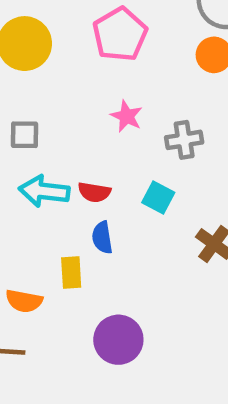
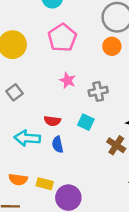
gray square: (25, 135) -> (15, 92), turned -35
cyan arrow: (44, 191) -> (27, 138), moved
yellow rectangle: (71, 273) -> (45, 184), moved, turned -70

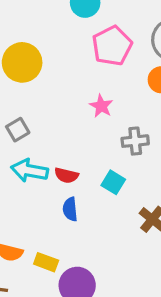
pink pentagon: (62, 38) -> (112, 46), moved
pink star: (68, 80) -> (101, 106), moved
cyan arrow: (27, 138) -> (30, 171), moved

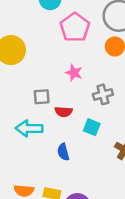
gray square: (18, 130) -> (42, 97), moved, turned 35
red semicircle: (66, 175) -> (64, 112), moved

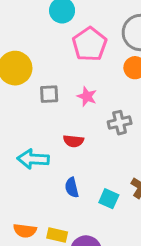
gray square: (42, 97) -> (49, 94), moved
cyan square: (92, 127) -> (109, 199), moved

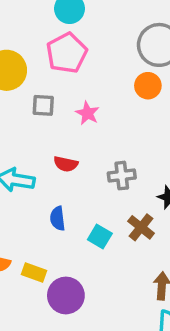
pink pentagon: (90, 44) -> (67, 53), moved
gray cross: (120, 123) -> (122, 176), moved

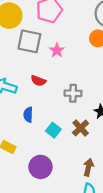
gray square: (43, 105) -> (29, 41), size x1.6
purple circle: (66, 295) -> (41, 167), moved

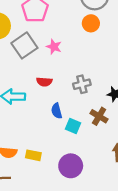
gray square: (29, 41) -> (24, 45), turned -30
blue semicircle: (28, 115) -> (57, 111), moved

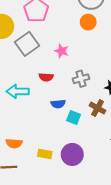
pink star: (54, 47) -> (62, 51), moved
blue semicircle: (57, 111) -> (58, 104), turned -80
yellow rectangle: (33, 155) -> (45, 154), moved

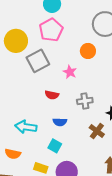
orange circle: (88, 22) -> (88, 51), moved
cyan arrow: (18, 91) -> (26, 127), moved
cyan square: (74, 118) -> (55, 146), moved

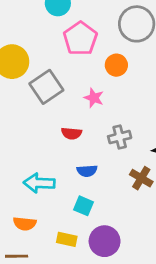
pink pentagon: (51, 30) -> (80, 39), moved

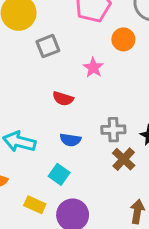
gray square: (46, 87) -> (48, 46), size x0.7
gray cross: (120, 137) -> (113, 130), moved

